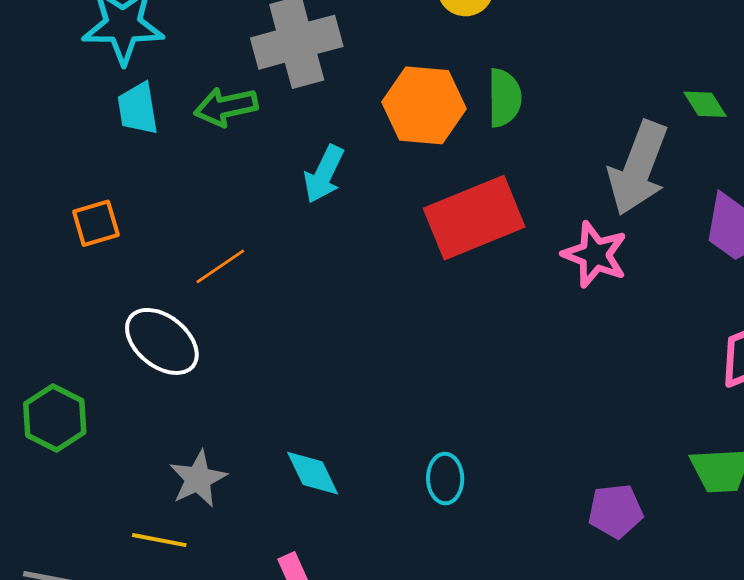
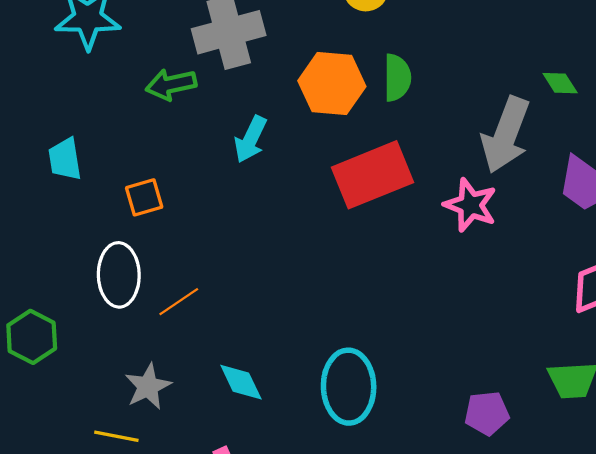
cyan trapezoid: (138, 109) -> (65, 159), moved
orange square: (96, 223) -> (144, 197), moved
orange line: (220, 266) -> (179, 302), moved
white ellipse: (162, 341) -> (119, 275), turned 50
cyan ellipse: (445, 479) -> (349, 387), size x1.8

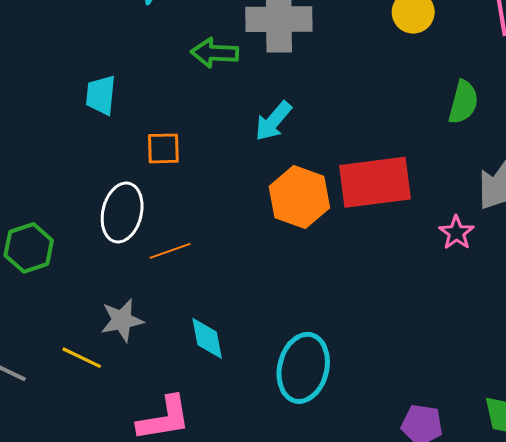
green semicircle: (397, 78) -> (463, 102), moved
orange hexagon: (332, 84) -> (299, 197), moved
pink star: (470, 205) -> (456, 233), size x0.7

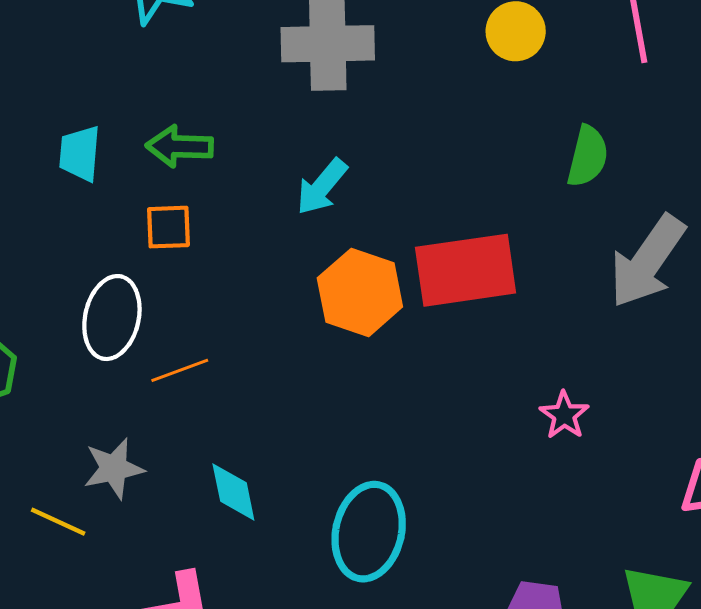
green arrow: (214, 53) -> (180, 146), moved
pink star: (456, 233) -> (564, 415), moved

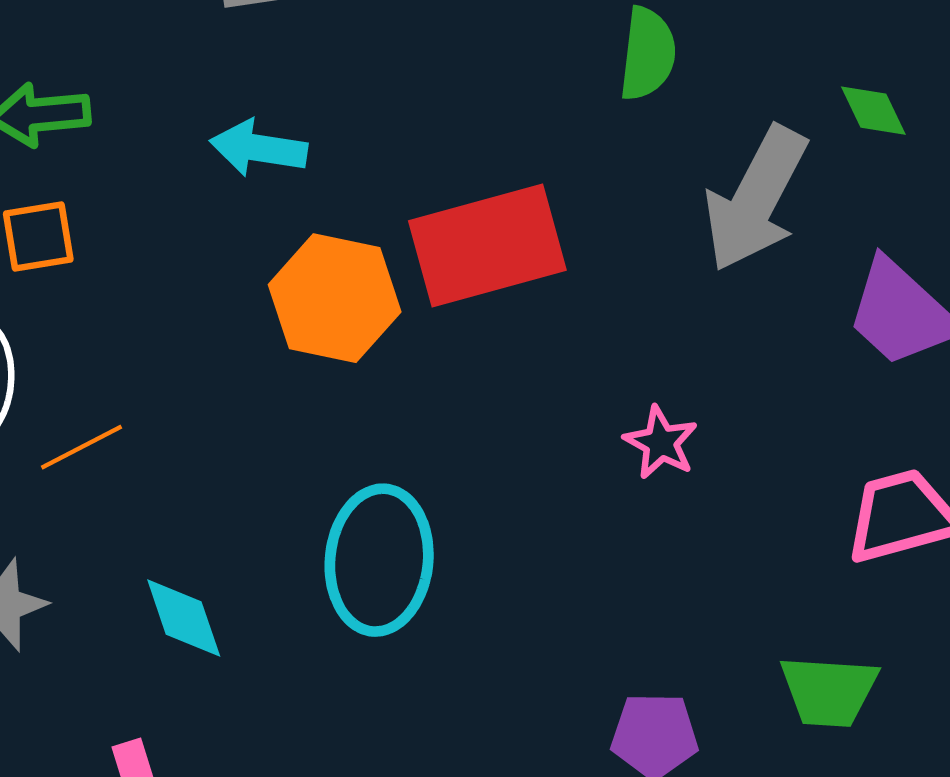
cyan arrow: (322, 187) -> (259, 148), turned 66
cyan ellipse: (369, 532) -> (379, 560), moved

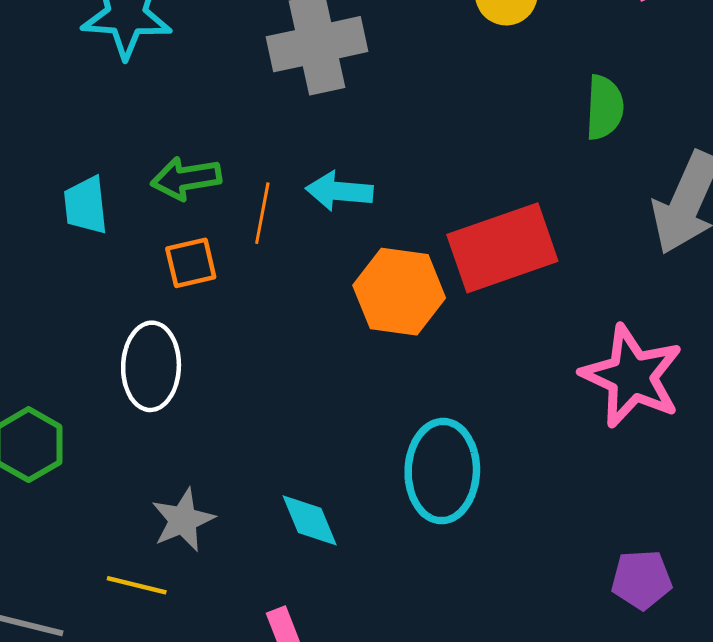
pink star: (661, 443) -> (632, 376), size x2.0
orange line: (82, 447) -> (262, 213), moved, turned -48

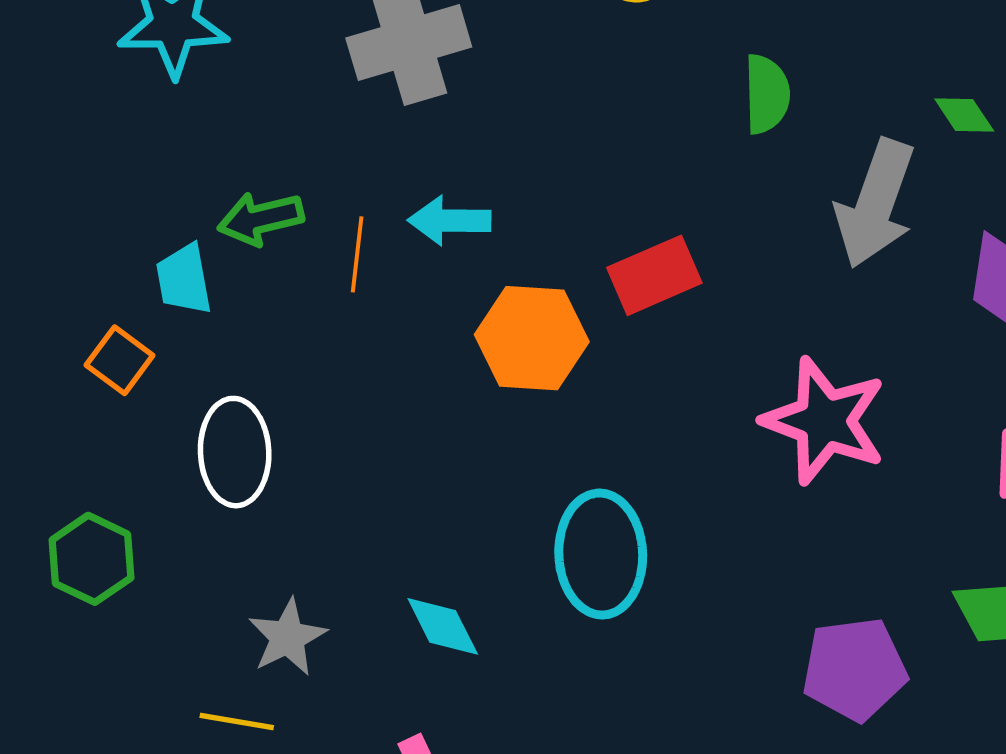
cyan trapezoid: (86, 205) -> (184, 279), moved
red rectangle: (502, 248) -> (654, 275), size x0.7
orange square: (191, 263) -> (120, 360), moved, turned -36
purple pentagon: (641, 580) -> (854, 669), size x1.4

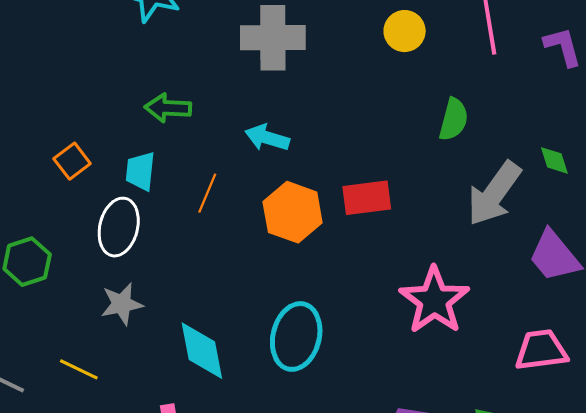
orange line: (357, 254) -> (207, 193), moved
cyan trapezoid: (184, 279) -> (140, 171), moved
cyan diamond: (443, 626) -> (202, 351), size x1.4
gray star: (287, 637) -> (122, 304), moved

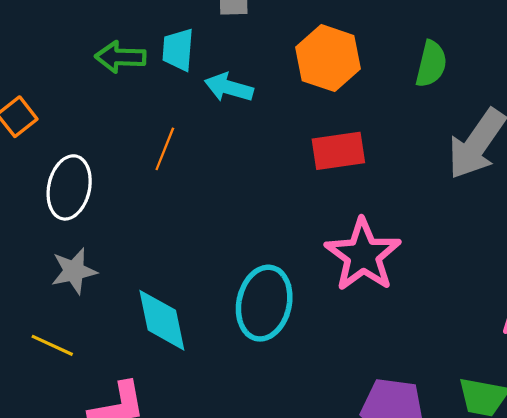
cyan trapezoid: (140, 171) -> (178, 50), moved
orange hexagon: (293, 212) -> (328, 58), moved
pink star: (434, 300) -> (363, 255), moved
yellow line: (79, 369) -> (52, 345), moved

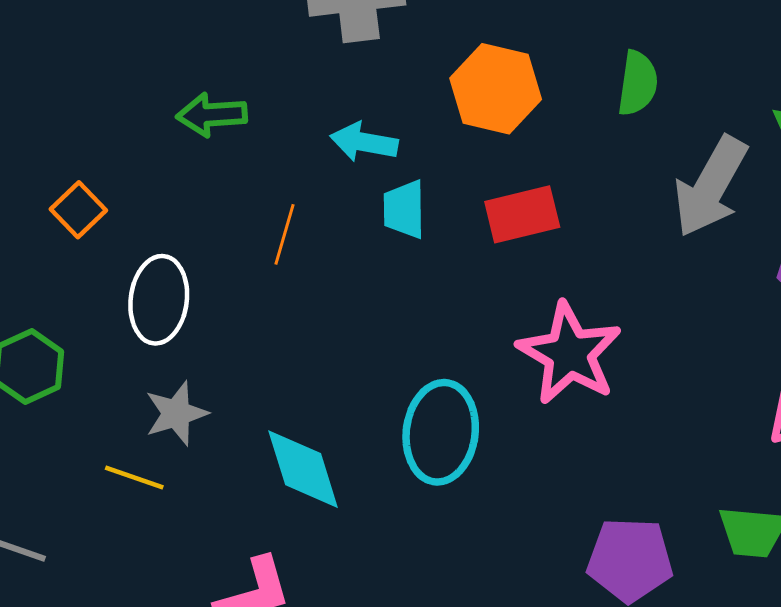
cyan trapezoid: (178, 50) -> (404, 209), moved
yellow line: (52, 345) -> (134, 477), moved

